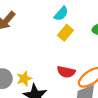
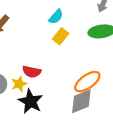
red semicircle: (66, 72) -> (32, 72), moved

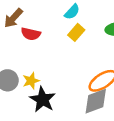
red semicircle: (32, 72) -> (31, 34), moved

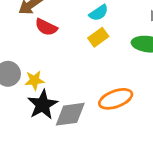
gray diamond: (96, 101) -> (70, 114), moved

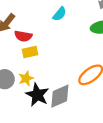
yellow rectangle: (98, 37) -> (30, 52), moved, turned 40

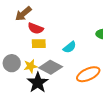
cyan semicircle: (59, 14) -> (70, 47), moved
gray diamond: (60, 96) -> (51, 67), moved, turned 40

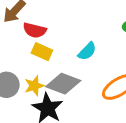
yellow rectangle: (39, 44) -> (42, 52), turned 32

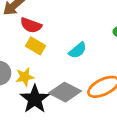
gray diamond: (63, 84) -> (65, 92), moved

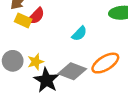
red semicircle: (31, 25) -> (36, 16), turned -60
yellow rectangle: (36, 46) -> (23, 20), moved

